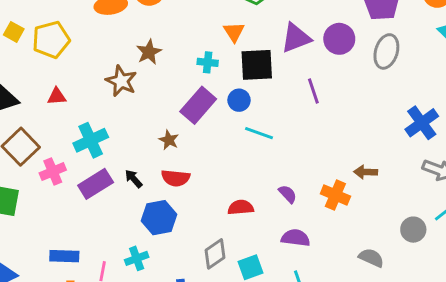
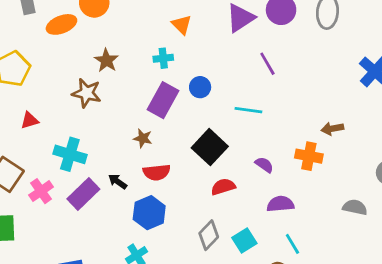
black square: (257, 65) -> (210, 147), moved, turned -32
cyan line: (259, 133) -> (248, 110), moved
cyan cross: (91, 140) -> (70, 154), turned -36

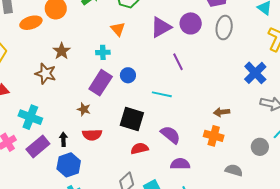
black square: (210, 147) -> (132, 119), turned -30
orange cross: (309, 156) -> (214, 136), moved
purple semicircle: (264, 165) -> (170, 135), size x1.5
black arrow: (118, 181) -> (63, 139), turned 48
blue hexagon: (149, 213) -> (69, 165), moved

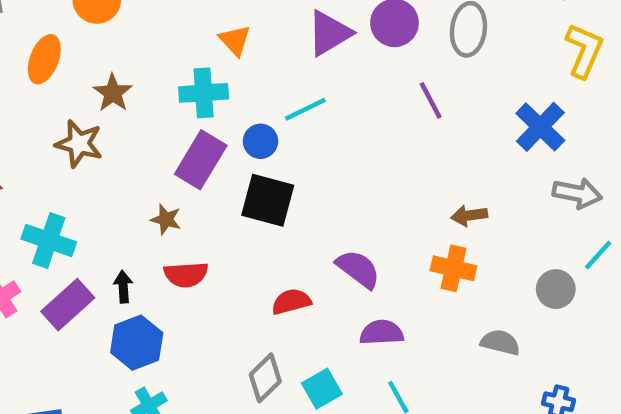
orange ellipse: (31, 23) -> (44, 59), moved, turned -50
cyan cross: (103, 52) -> (204, 93), size x1.5
purple line: (178, 62) -> (431, 100), moved
cyan line: (162, 94) -> (305, 109), moved, turned -36
black square: (132, 119) -> (268, 200), moved

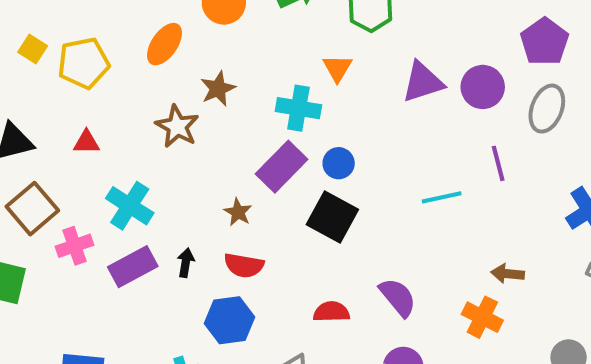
cyan line: (305, 109) -> (442, 197), moved
blue hexagon: (137, 343) -> (229, 320), moved

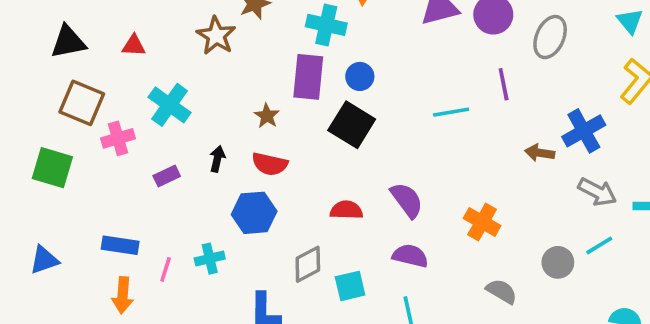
purple rectangle: (282, 167) -> (308, 77), turned -42
brown square: (32, 209) -> (82, 103), turned -30
purple rectangle: (133, 267) -> (167, 176), moved, size x0.6
brown arrow: (508, 274) -> (540, 153), moved

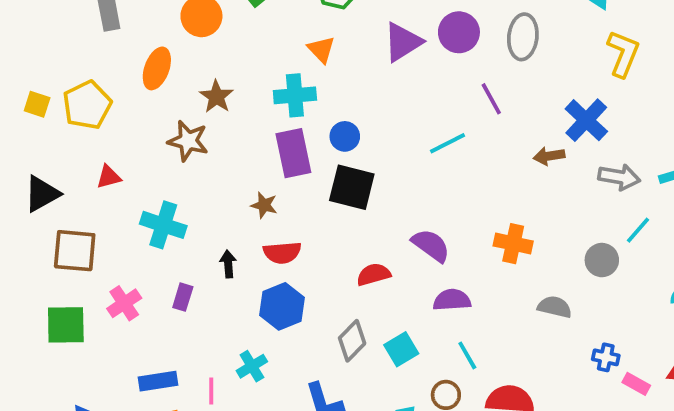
pink cross: (118, 138) -> (124, 303), moved
purple rectangle: (167, 176) -> (183, 297), turned -30

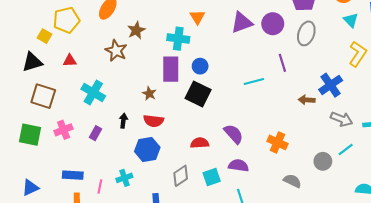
yellow square: (37, 104) -> (44, 36), moved
cyan square: (401, 349) -> (212, 177), moved

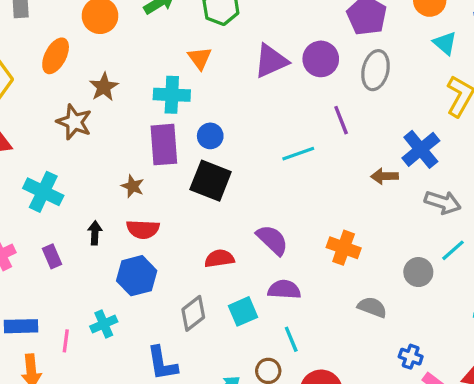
purple rectangle: (95, 133) -> (52, 256), turned -48

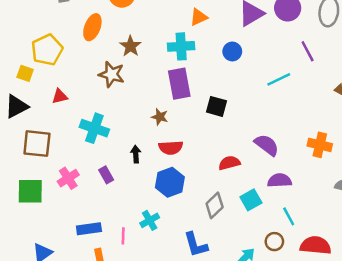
orange triangle: (200, 58) -> (199, 17), turned 48
blue circle: (210, 136) -> (232, 51), moved
black square: (211, 181) -> (217, 106), size x0.7

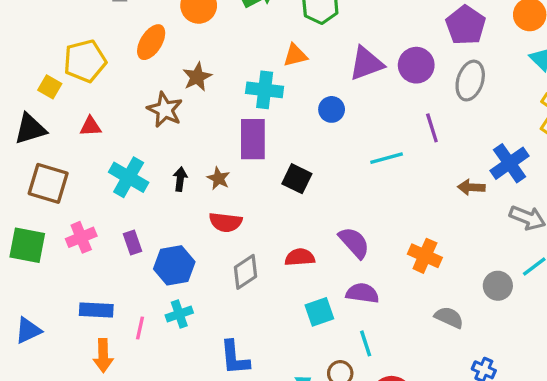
black arrow: (136, 154) -> (180, 179), moved
blue hexagon: (170, 182) -> (174, 265), moved
gray diamond: (215, 205) -> (245, 272), moved

